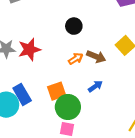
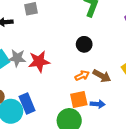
blue arrow: (95, 86) -> (98, 104), turned 32
orange square: (57, 91) -> (79, 100), moved

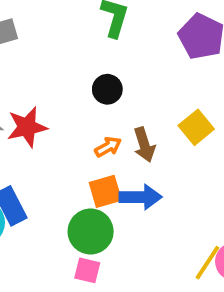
brown arrow: (102, 76) -> (144, 145), turned 48
blue arrow: (98, 104) -> (141, 197), size x1.5

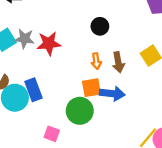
orange arrow: (108, 147) -> (96, 61), turned 105
pink square: (87, 270) -> (52, 134), moved

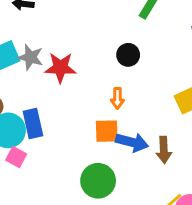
brown arrow: (118, 62) -> (164, 150), moved
green circle: (80, 111) -> (98, 181), moved
pink square: (52, 134) -> (16, 157), moved

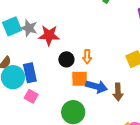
black circle: (128, 55) -> (66, 59), moved
pink square: (16, 157) -> (31, 96), moved

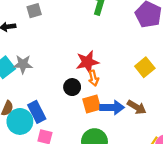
red star: (49, 35) -> (87, 62), moved
brown arrow: (118, 92) -> (137, 107), turned -42

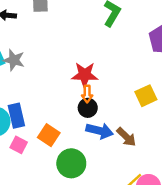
black circle: (72, 87) -> (88, 108), moved
orange square: (92, 104) -> (49, 135), moved, turned 36

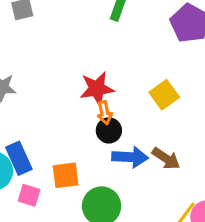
yellow square: (146, 96) -> (164, 95), moved
orange square: (49, 135) -> (66, 175), turned -30

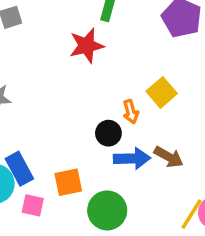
red star: (97, 89) -> (87, 46), moved
orange arrow: (105, 113) -> (131, 112), moved

